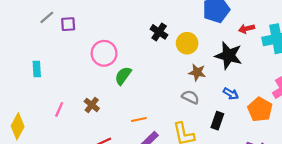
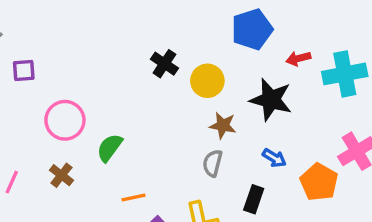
purple square: (68, 24) -> (24, 70), moved
pink circle: (104, 53) -> (65, 120), moved
green semicircle: (123, 76) -> (110, 148), moved
gray semicircle: (190, 97) -> (213, 163), turned -102

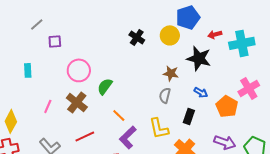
yellow circle: (207, 81) -> (170, 35), moved
brown cross: (61, 175) -> (77, 102), size x1.5
orange line: (134, 198) -> (119, 115), turned 56

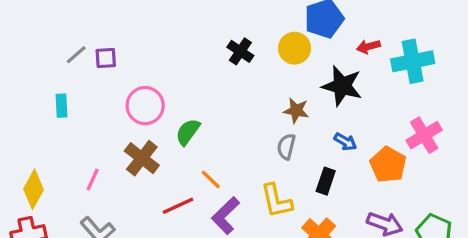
gray line: (37, 24) -> (76, 55), moved
pink line: (48, 106) -> (93, 179), moved
red line: (85, 136) -> (178, 206), moved

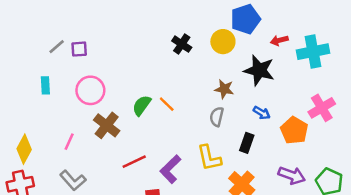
pink circle: (145, 106) -> (90, 90), moved
orange line: (211, 179) -> (167, 104), moved

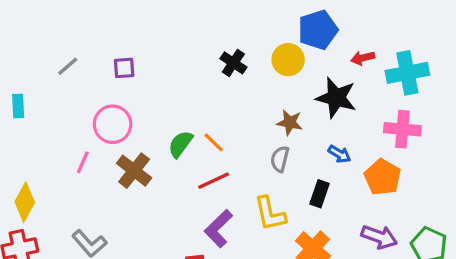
purple square: (79, 49) -> (124, 68), moved
cyan rectangle: (45, 85) -> (18, 106), moved
pink cross: (322, 108) -> (402, 129), moved, turned 36
pink line: (69, 142) -> (83, 162), moved
red line: (134, 162) -> (214, 181), moved

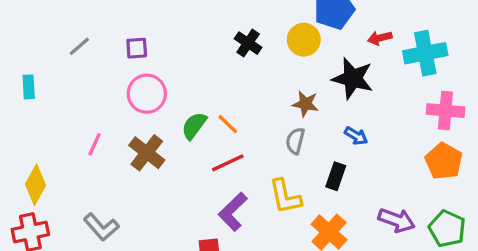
pink circle: (113, 124) -> (147, 94), moved
pink cross: (402, 129) -> (445, 111), moved
orange pentagon: (383, 177) -> (444, 161), moved

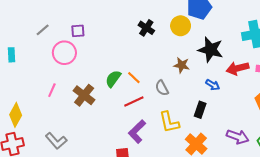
red arrow: (380, 38) -> (238, 68), moved, size x1.5
pink circle: (147, 94) -> (64, 53), moved
gray semicircle: (295, 141) -> (162, 88), moved, turned -42

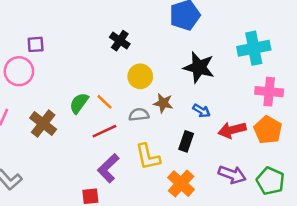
yellow circle: (181, 26) -> (140, 76), moved
brown star: (182, 65) -> (163, 103), moved
red arrow: (238, 68) -> (232, 130), moved
gray semicircle: (162, 88) -> (139, 115), turned 112

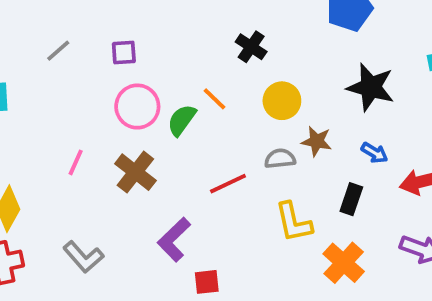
pink circle: (19, 71) -> (137, 107), moved
orange line: (104, 102) -> (214, 99), moved
green semicircle: (79, 103) -> (182, 120), moved
purple L-shape: (108, 168) -> (174, 240), moved

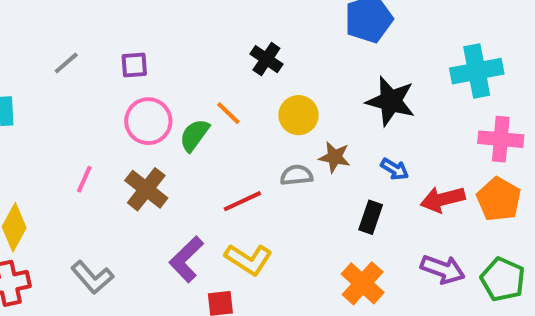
yellow L-shape: (294, 222) -> (248, 259), moved, turned -45

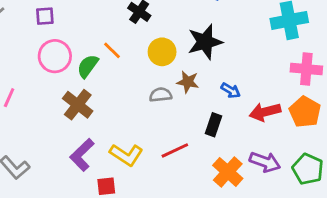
black star: (391, 101) -> (205, 42), moved, turned -30
brown cross: (146, 189) -> (78, 105), moved
red line: (242, 201) -> (175, 150), moved
orange cross: (363, 283) -> (228, 172), moved

